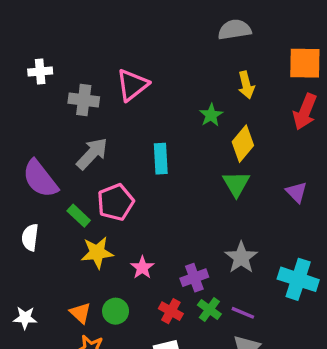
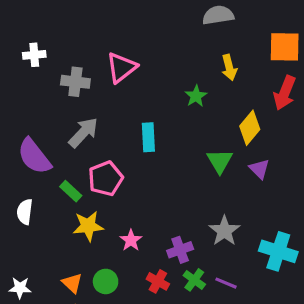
yellow diamond: (243, 144) -> (250, 128), moved
purple triangle: (297, 192) -> (259, 169), moved

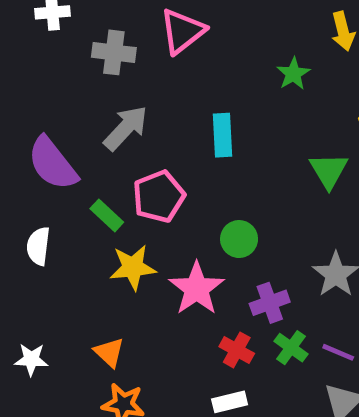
pink star: (131, 240) -> (197, 289), size x1.6
green circle: (106, 281) -> (239, 239), moved

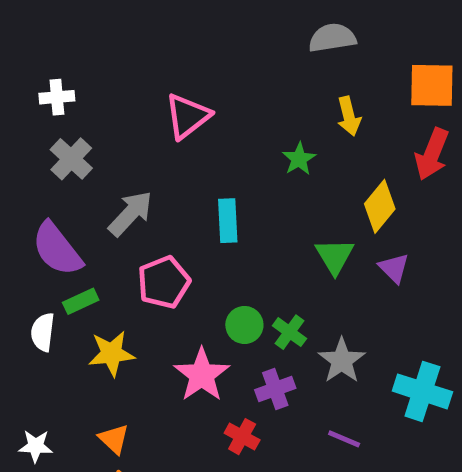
gray cross: (114, 52) -> (71, 159), moved, turned 36
green rectangle: (107, 215) -> (81, 301), moved, turned -68
yellow star: (133, 267) -> (112, 353), moved
green cross: (291, 348) -> (290, 332), moved

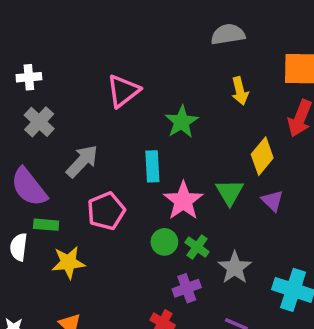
green star: (299, 159) -> (182, 122), moved, size x1.4
green rectangle: (81, 301) -> (46, 225), turned 30
pink star: (202, 375) -> (183, 201), moved

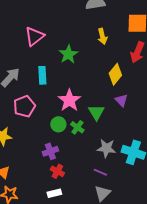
cyan rectangle: (152, 166) -> (42, 75), moved
green triangle: (230, 192) -> (96, 112), moved
gray star: (235, 268) -> (106, 148), moved, turned -30
purple cross: (187, 288) -> (50, 151), moved

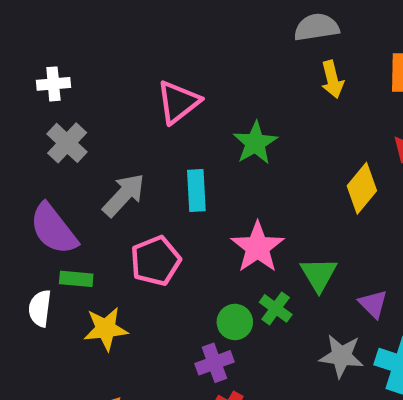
yellow arrow: (102, 36) -> (332, 79), moved
purple triangle: (121, 100) -> (373, 304), moved
green circle: (58, 124) -> (235, 322), moved

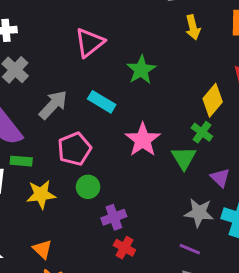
cyan rectangle: (196, 191) -> (102, 102), turned -56
green cross: (276, 308) -> (202, 132), moved
green circle: (235, 322) -> (88, 187), moved

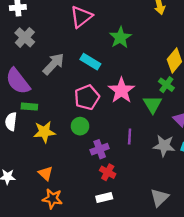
pink pentagon: (74, 149) -> (87, 97), moved
purple line: (190, 249) -> (130, 136), moved, turned 70

